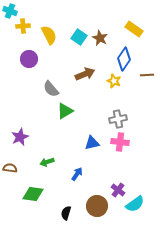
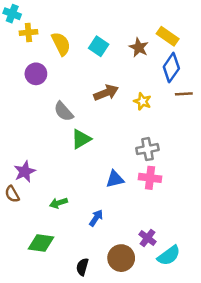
brown star: (100, 38) -> (139, 48), moved
blue diamond: (124, 59) -> (171, 68), moved
brown semicircle: (10, 168) -> (12, 194), moved, turned -128

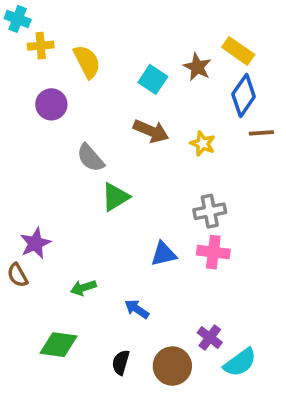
cyan square: (99, 46) -> (153, 79), moved
brown arrow: (106, 93) -> (151, 131), turned 45
blue arrow: (96, 218) -> (137, 309), turned -90
black semicircle: (82, 267) -> (121, 362), moved

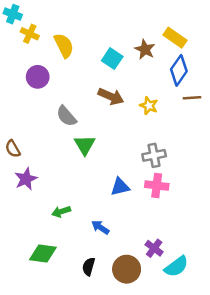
yellow cross: (41, 46) -> (30, 34), turned 30
green triangle: (115, 197) -> (85, 145), turned -30
brown semicircle: (18, 275) -> (13, 149), moved

